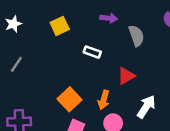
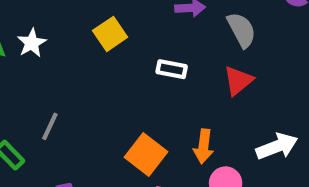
gray line: (16, 64) -> (50, 126), moved
red triangle: (126, 76) -> (238, 81), moved
white arrow: (146, 107) -> (277, 146), turned 45

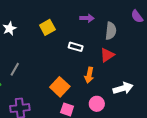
gray semicircle: (241, 30) -> (111, 31), turned 30
orange arrow: (204, 146) -> (89, 75), moved

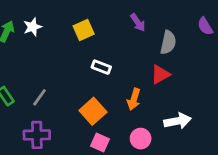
purple arrow: (87, 18) -> (138, 22), turned 48
white rectangle: (76, 47) -> (101, 67), moved
gray line: (15, 69) -> (40, 97), moved

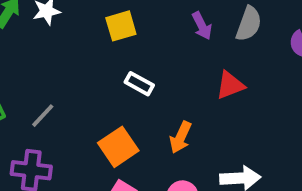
gray semicircle: (168, 42) -> (249, 24), moved
red triangle: (160, 75) -> (230, 85), moved

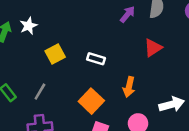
yellow square: (121, 26) -> (55, 54), moved
purple arrow: (202, 26) -> (127, 14), turned -102

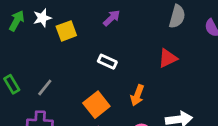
purple arrow: (127, 14) -> (112, 18), moved
yellow square: (55, 54) -> (66, 31), moved

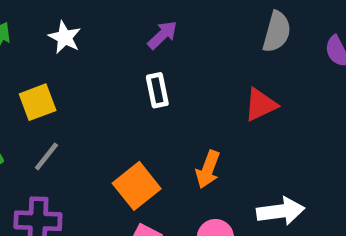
white star: (42, 18) -> (65, 37), moved, turned -30
yellow square: (66, 31) -> (38, 102), moved
white rectangle: (107, 62) -> (157, 90), moved, turned 54

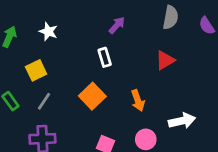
purple arrow: (162, 35) -> (117, 25), moved
orange arrow: (208, 169) -> (138, 100), turned -35
orange square: (137, 186) -> (92, 96), moved

